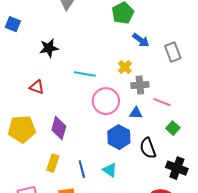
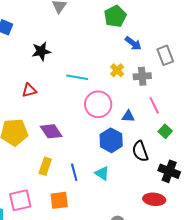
gray cross: (140, 85) -> (142, 76), moved
red triangle: (37, 87) -> (29, 90), turned -35
pink line: (162, 102) -> (154, 105), turned 42
purple diamond: (59, 128) -> (51, 131), turned -50

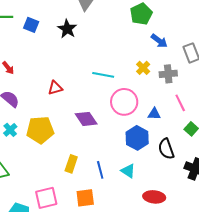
black star: (41, 51) -> (67, 29), moved, turned -30
purple diamond: (51, 131) -> (86, 119), moved
red ellipse: (154, 199) -> (154, 197), moved

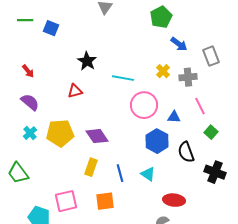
black star: (67, 29) -> (87, 61), moved
purple diamond: (86, 119) -> (97, 136), moved

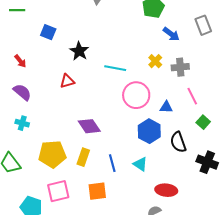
blue square: (51, 28) -> (48, 32), moved
gray rectangle: (211, 56) -> (203, 25), moved
cyan cross: (30, 133) -> (22, 123), turned -32
yellow pentagon: (60, 133) -> (52, 154), moved

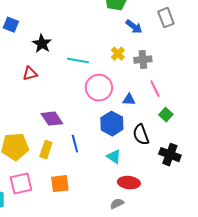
blue line: (112, 163) -> (75, 144), moved
cyan triangle: (140, 164) -> (114, 157), moved

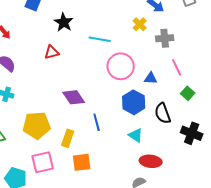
yellow cross: (118, 54) -> (140, 24), moved
yellow rectangle: (46, 150) -> (68, 138), moved

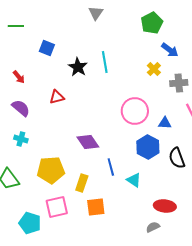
cyan line: (100, 39) -> (105, 62), moved, turned 70
red triangle: (52, 52) -> (57, 97), moved
cyan triangle: (136, 135) -> (134, 180), moved

